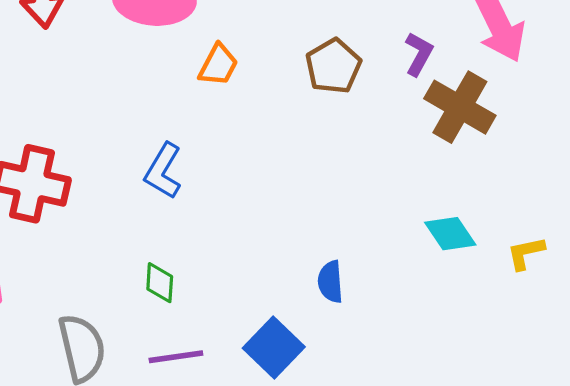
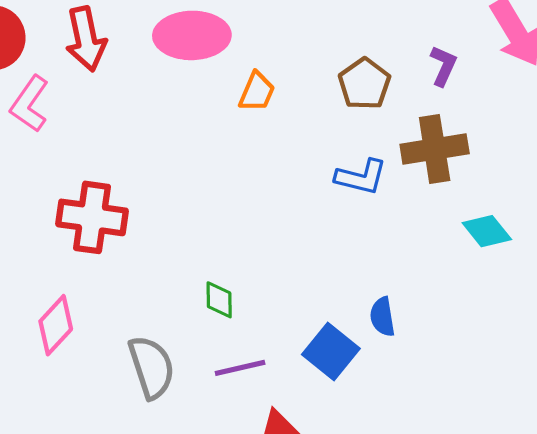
brown cross: (460, 107) -> (435, 149), moved, turned -34
blue L-shape: (163, 171) -> (361, 177), moved, turned -102
blue semicircle: (330, 282) -> (382, 317), moved

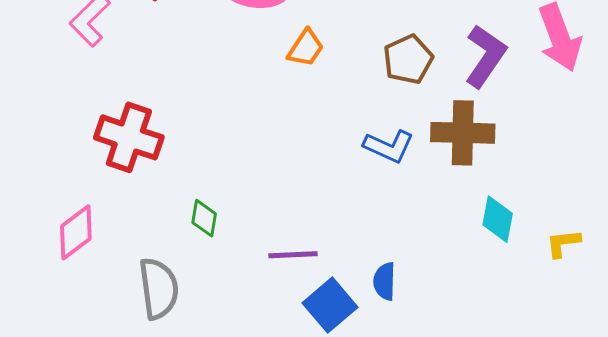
purple L-shape: (443, 66) -> (485, 56), size x1.6
cyan diamond: (487, 231) -> (498, 219), turned 39
green diamond: (219, 300) -> (204, 218), moved
purple line: (240, 368) -> (293, 255), moved

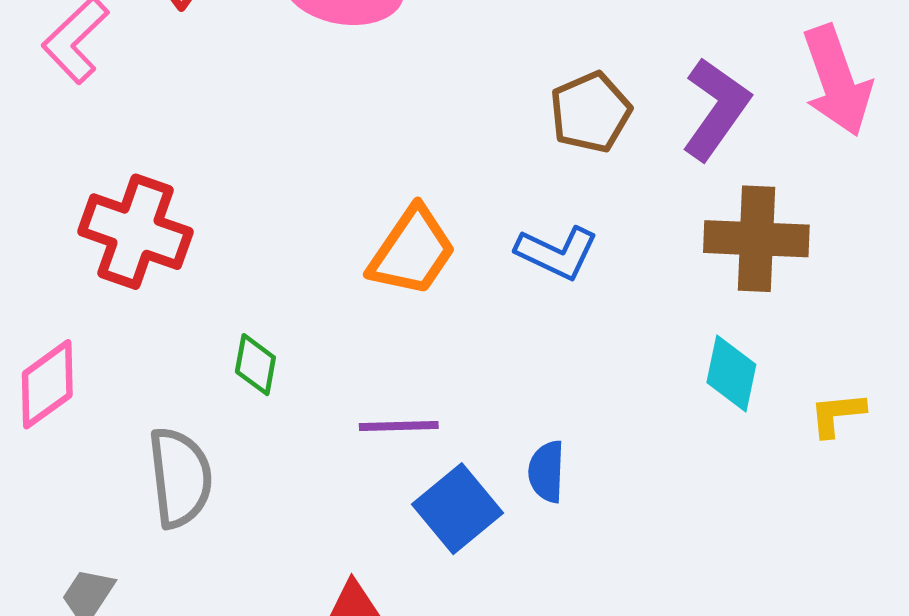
orange trapezoid: (306, 48) -> (412, 251), moved, size x1.5
brown cross: (463, 133) -> (756, 239), moved

